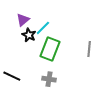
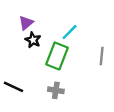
cyan line: (43, 28) -> (70, 32), moved

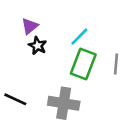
green rectangle: (57, 56) -> (83, 64), moved
gray cross: (56, 90) -> (64, 103), size x1.6

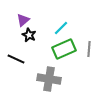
green rectangle: (83, 64) -> (64, 49), turned 45
black line: (15, 99) -> (16, 59), moved

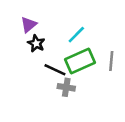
black line: (16, 59) -> (55, 70), moved
gray cross: (49, 79) -> (66, 87), moved, size x0.6

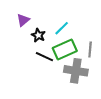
black star: (36, 43) -> (38, 35), moved
gray cross: (66, 87) -> (76, 71), moved, size x1.6

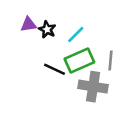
purple triangle: (23, 20) -> (28, 25), turned 32
black star: (38, 35) -> (47, 29), moved

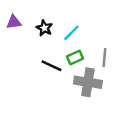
purple triangle: (28, 25) -> (14, 22), moved
green rectangle: (79, 60) -> (75, 58), size x0.6

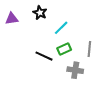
black star: (44, 28) -> (40, 13), moved
gray cross: (88, 82) -> (75, 70), size x0.7

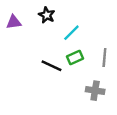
gray cross: (75, 70) -> (95, 91), moved

